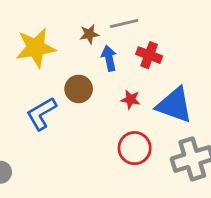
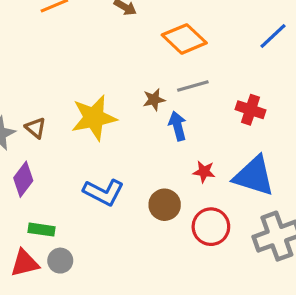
red cross: (149, 55) -> (250, 110), moved
brown circle: (79, 89) -> (165, 205), moved
blue L-shape: (41, 114) -> (104, 192), turned -120

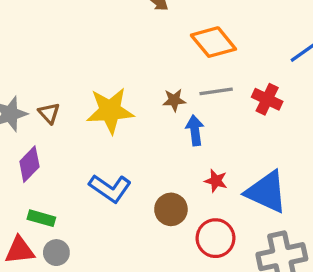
red cross: (250, 110) -> (267, 99), moved

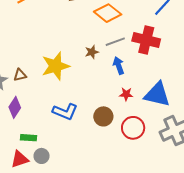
red cross: (267, 99) -> (146, 40), size x1.5
brown triangle: (49, 113) -> (20, 75), turned -48
blue arrow: (195, 130) -> (119, 66), moved

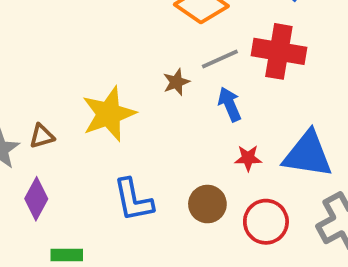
blue L-shape: (65, 112) -> (133, 200), turned 60

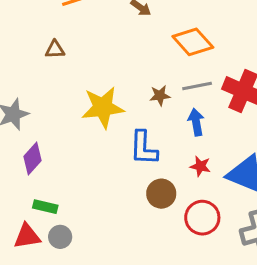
brown triangle: (42, 136) -> (55, 49), moved
blue L-shape: (133, 200) -> (144, 148), moved

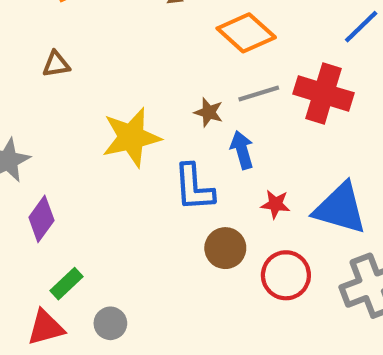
brown star: (160, 96) -> (209, 112), turned 30
blue arrow: (196, 122) -> (242, 150), moved
green rectangle: (45, 207) -> (67, 284), turned -50
gray circle: (60, 237) -> (110, 323), moved

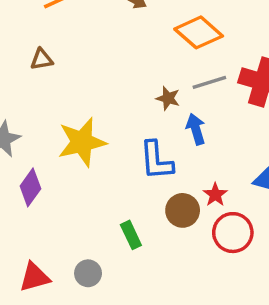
yellow star: (131, 137) -> (82, 142), moved
red star: (275, 204) -> (215, 195), moved, turned 30
green rectangle: (67, 284) -> (131, 235), moved, turned -72

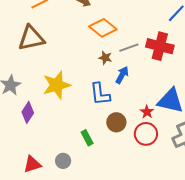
orange diamond: (199, 32) -> (103, 28), moved
brown triangle: (42, 59) -> (31, 38), size x2.0
blue arrow: (196, 129) -> (122, 75), turned 48
red star: (215, 195) -> (147, 112), moved

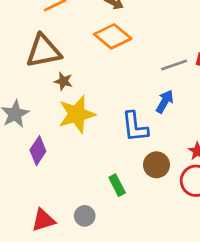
orange diamond: (103, 28) -> (113, 36), moved
brown star: (105, 58) -> (63, 81), moved

